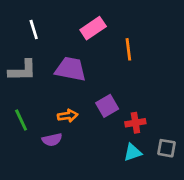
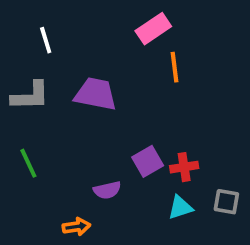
pink rectangle: (93, 28) -> (153, 29), moved
purple square: (107, 106) -> (148, 161), moved
orange arrow: (68, 116) -> (76, 227), moved
purple semicircle: (52, 140) -> (107, 190), moved

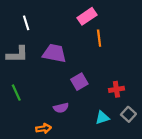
purple square: (148, 161) -> (79, 82), moved
red cross: (184, 167) -> (116, 89), moved
gray square: (226, 202) -> (128, 114), turned 32

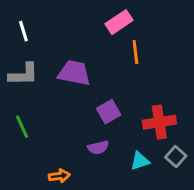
white line: (26, 23) -> (23, 31), moved
red cross: (116, 89) -> (159, 122), size x1.5
purple semicircle: (61, 108) -> (98, 148), moved

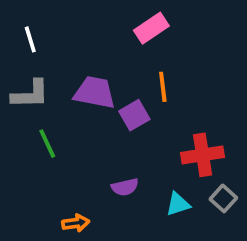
orange line: (135, 52) -> (163, 87), moved
purple square: (109, 112) -> (134, 115), moved
green line: (22, 127) -> (47, 144), moved

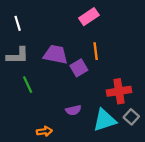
cyan triangle: (178, 204) -> (105, 120), size x1.6

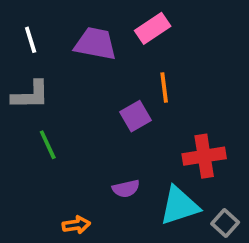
purple trapezoid: (56, 54) -> (95, 44), moved
gray square: (131, 117) -> (225, 223), moved

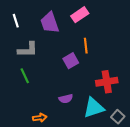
purple trapezoid: (95, 44) -> (50, 23), turned -120
gray L-shape: (31, 95) -> (28, 50), moved

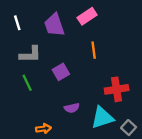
purple square: (71, 61) -> (61, 72), moved

